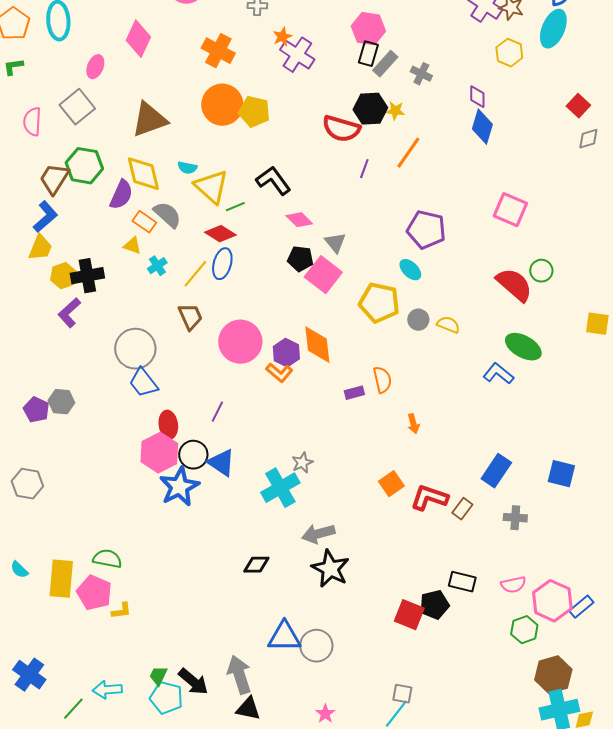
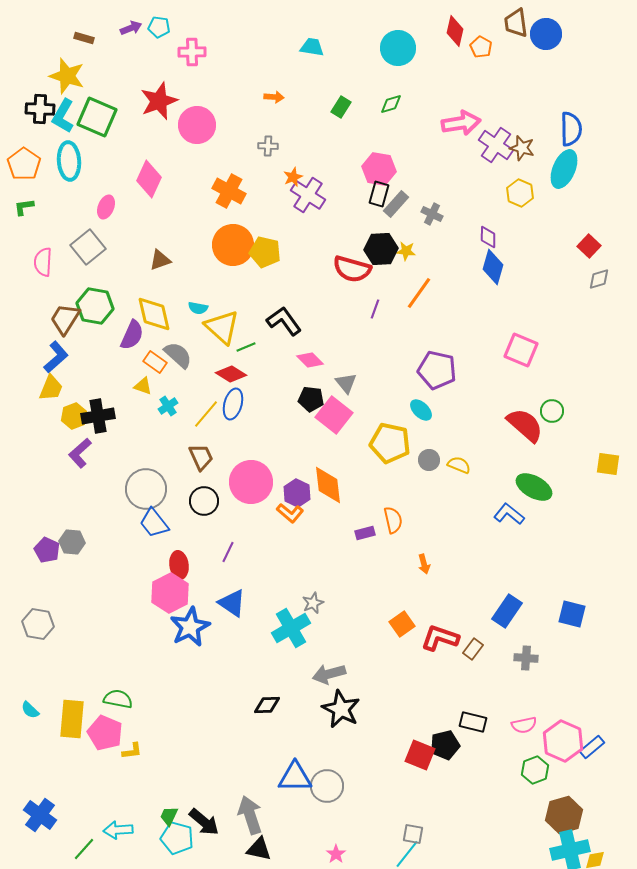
brown triangle: (149, 120) -> (160, 260), size x0.6
black circle: (193, 455) -> (204, 501), moved

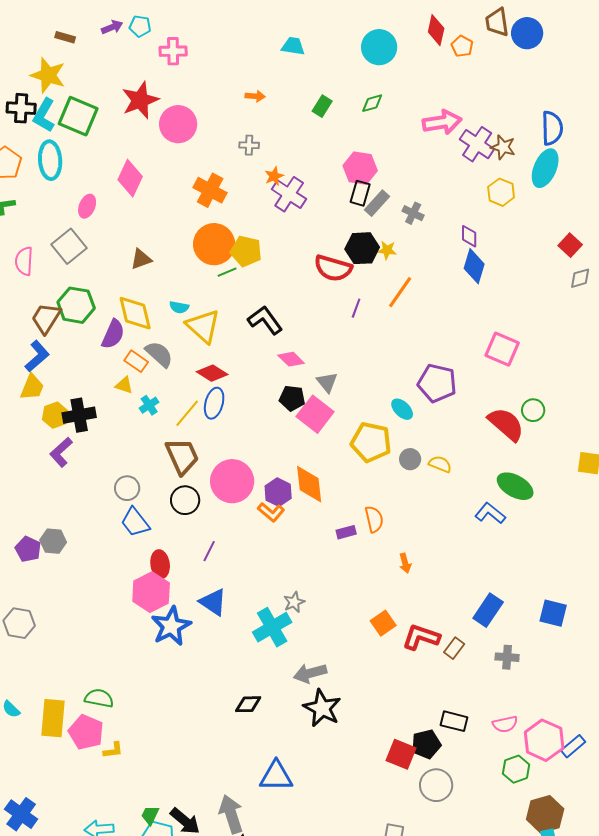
green line: (246, 347) -> (227, 272), moved
purple pentagon: (437, 370) -> (437, 383), moved
brown trapezoid: (201, 457) -> (182, 456), size x1.4
gray circle: (146, 489) -> (127, 488), size x0.6
gray circle: (327, 786) -> (436, 785), moved

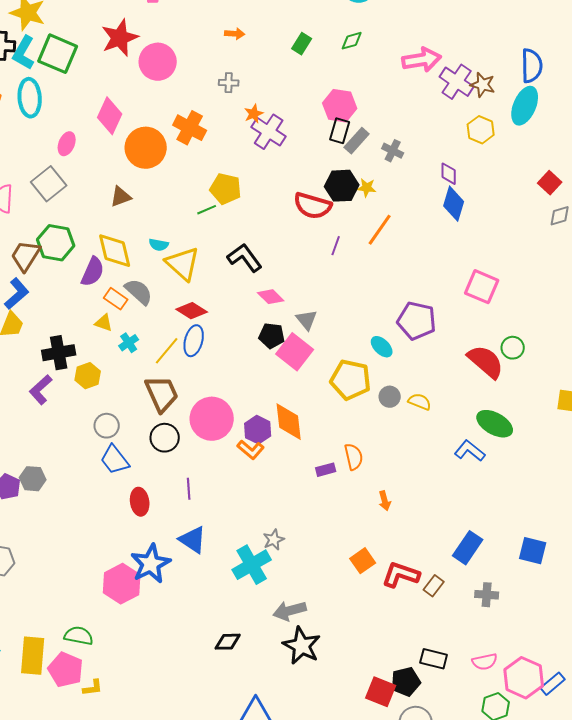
orange circle: (214, 244) -> (146, 148), moved
yellow hexagon: (55, 415) -> (88, 376), moved
purple line: (209, 551) -> (189, 489), turned -30
pink hexagon: (151, 592) -> (122, 584), moved

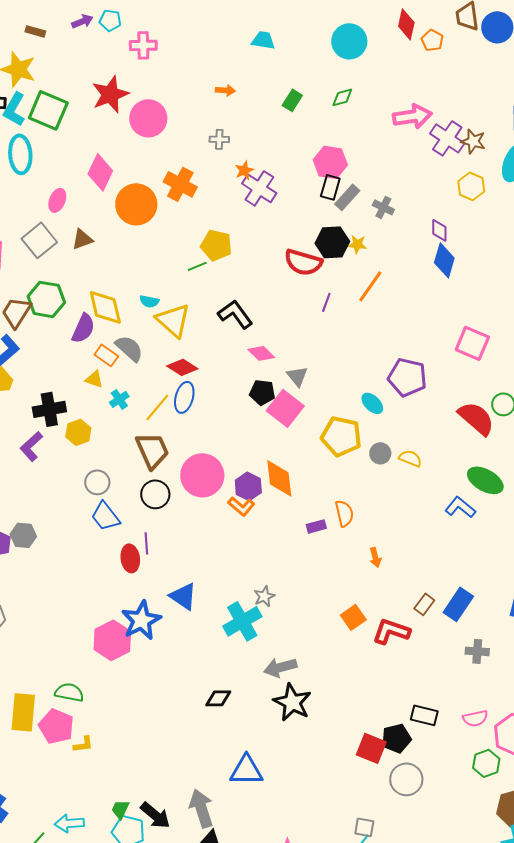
brown triangle: (121, 197) -> (82, 239), moved
purple line: (189, 489) -> (146, 543), moved
brown rectangle: (434, 586) -> (424, 604), moved

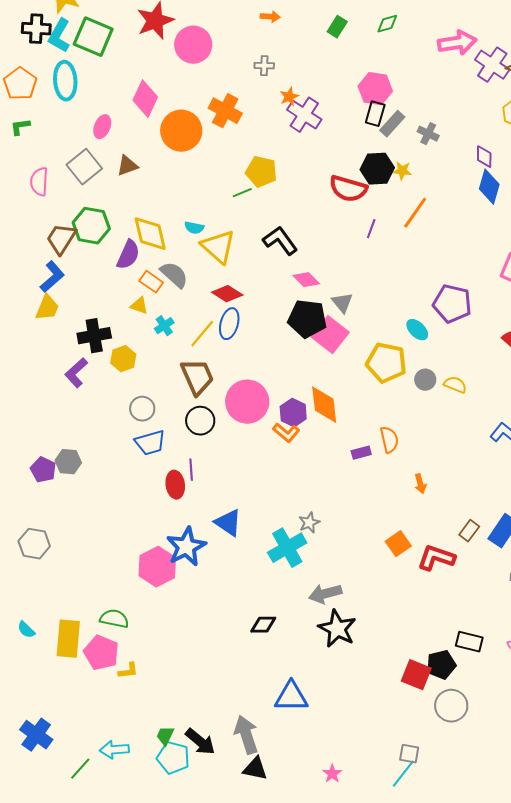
black pentagon: (262, 392) -> (307, 319), size x1.5
blue trapezoid: (105, 516) -> (150, 443), turned -68

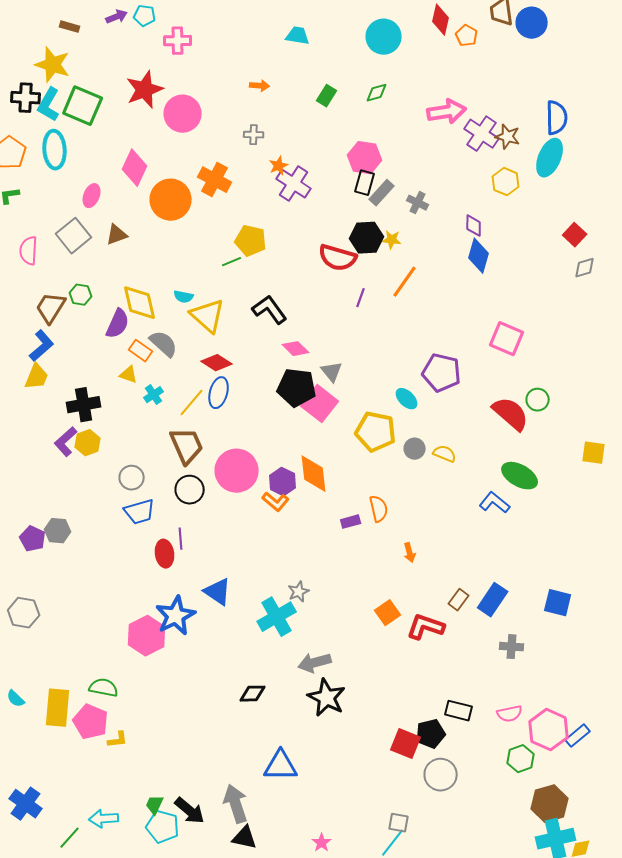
green hexagon: (91, 226) -> (81, 295), size x0.6
yellow hexagon: (123, 359) -> (88, 443), moved

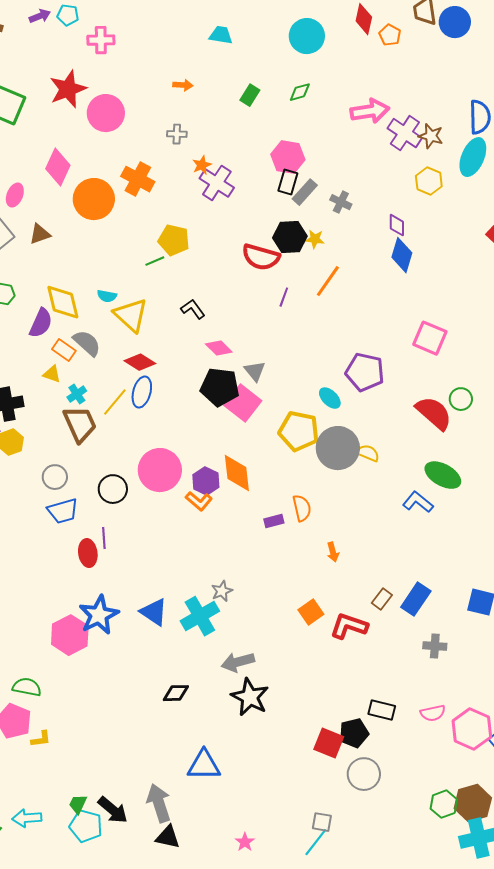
black L-shape: (270, 310) -> (193, 309), size x0.7
brown trapezoid: (187, 446) -> (80, 424), moved
gray circle: (415, 449) -> (338, 448), size x2.0
blue triangle: (218, 592) -> (154, 612), moved
green hexagon: (521, 759) -> (444, 804), moved

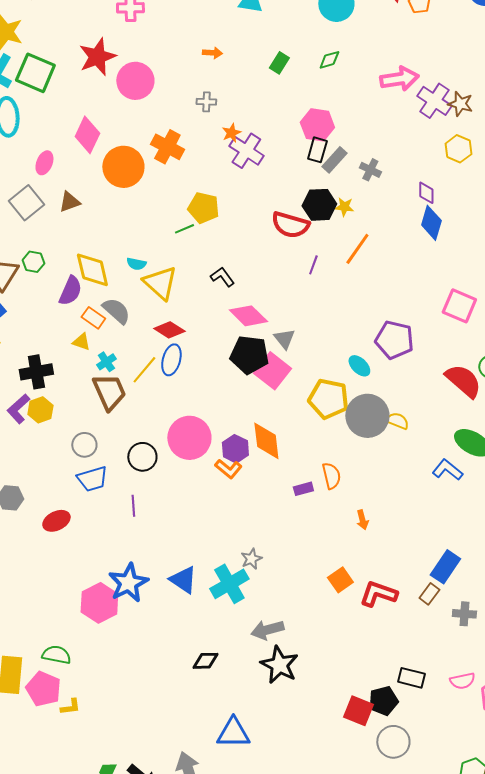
pink diamond: (219, 348) -> (248, 316), size x1.4
red ellipse: (88, 553) -> (56, 521), moved, turned 72
brown rectangle: (382, 599) -> (429, 594), moved

